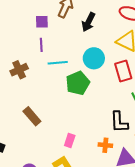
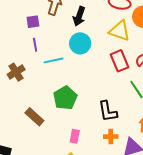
cyan circle: (94, 58) -> (80, 43), moved
green pentagon: (78, 83) -> (65, 98), moved
black L-shape: (119, 122) -> (108, 111), moved

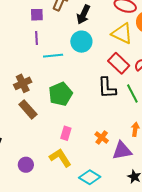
red rectangle: (120, 61) -> (119, 63), turned -30
brown cross: (16, 72) -> (23, 83), moved
black L-shape: (108, 111) -> (107, 88), moved
orange cross: (111, 137) -> (102, 138), turned 32

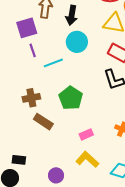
purple square: (37, 15) -> (27, 28), size x1.5
brown cross: (23, 83) -> (31, 98), turned 30
pink rectangle: (66, 133) -> (86, 134), turned 64

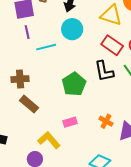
green pentagon: (71, 98) -> (74, 84), moved
yellow L-shape: (87, 159) -> (49, 140), moved

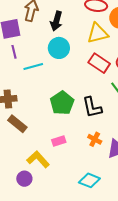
yellow triangle: (111, 15) -> (98, 33), turned -30
black L-shape: (104, 71) -> (92, 107), moved

